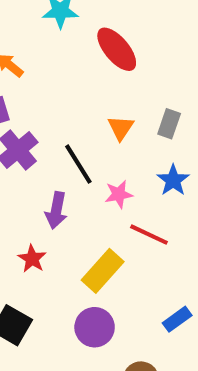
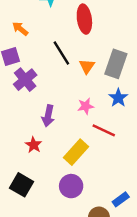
red ellipse: (117, 49) -> (84, 19), turned 32
gray rectangle: (169, 124) -> (116, 64), size x1.6
black line: (78, 164) -> (61, 53), moved
blue rectangle: (177, 319) -> (121, 199), moved

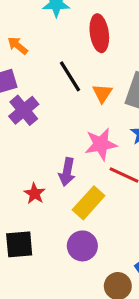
pink star: (86, 106) -> (101, 144), size x1.5
purple arrow: (48, 116) -> (67, 172), moved
black square: (21, 185) -> (19, 244), turned -35

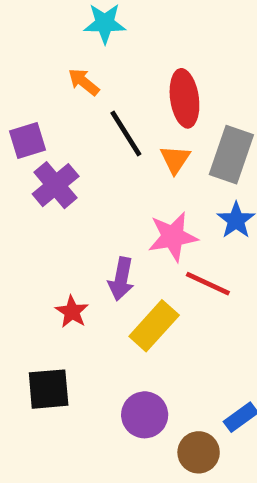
red ellipse: (99, 33) -> (184, 98), moved
orange arrow: (18, 46) -> (84, 82), moved
purple circle: (82, 246) -> (145, 415), moved

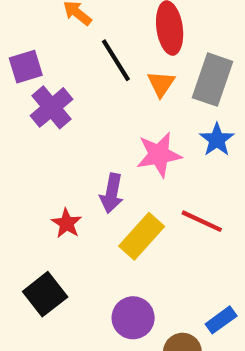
red line: (208, 284) -> (202, 221), moved
black square: (49, 389) -> (45, 294), turned -33

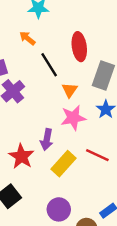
orange triangle: (161, 84) -> (70, 90), moved
red star: (67, 223) -> (21, 156), size x1.5

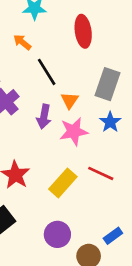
red ellipse: (79, 47) -> (83, 31), moved
purple arrow: (47, 139) -> (44, 117), moved

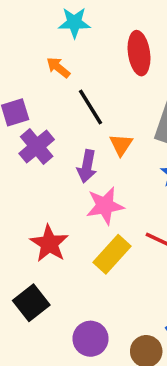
pink star: (74, 131) -> (105, 206), moved
purple circle: (57, 234) -> (91, 339), moved

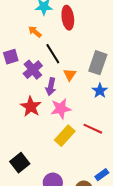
red ellipse: (139, 53) -> (68, 18), moved
purple cross: (37, 147) -> (33, 70), moved
red star: (49, 243) -> (31, 107), moved

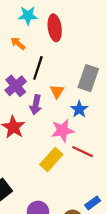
black line: (53, 54) -> (38, 68), turned 50
blue star: (100, 91) -> (79, 109), moved
pink star: (61, 109) -> (63, 130), moved

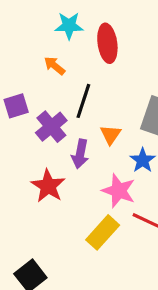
pink star: (63, 130) -> (119, 191), turned 30

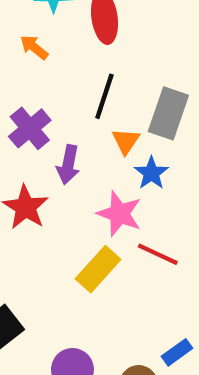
black line: (83, 101) -> (104, 96), moved
orange triangle: (111, 135) -> (126, 141), moved

